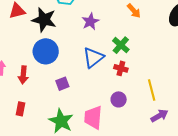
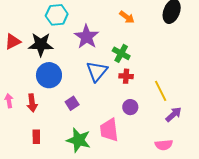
purple star: (90, 22) -> (87, 37), size x1.4

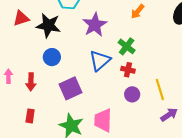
orange arrow: (127, 17) -> (138, 11), turned 84
blue circle: (49, 75) -> (52, 57), size x0.7
purple square: (72, 103) -> (70, 88), size x1.6
purple circle: (130, 107) -> (132, 94), moved

